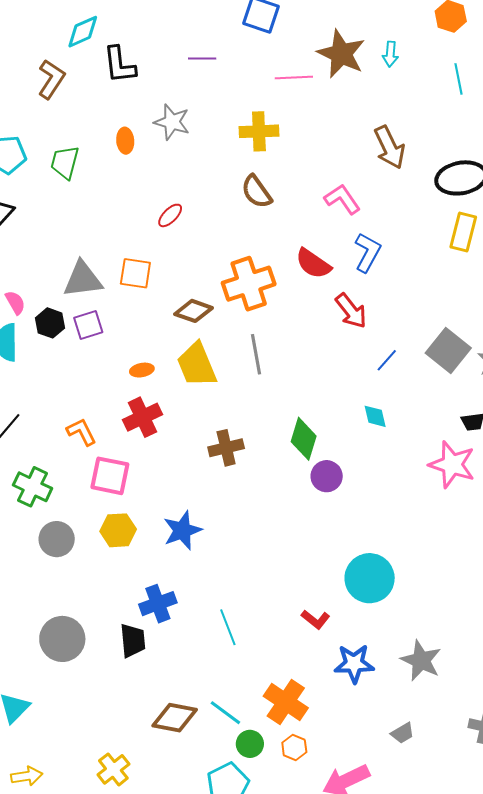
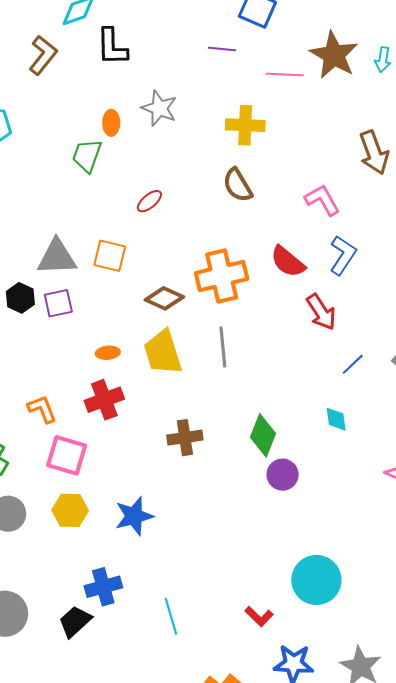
purple line: (202, 59) -> (222, 49), moved
green trapezoid: (65, 162) -> (87, 156), moved
black trapezoid: (133, 641) -> (75, 621), turned -132

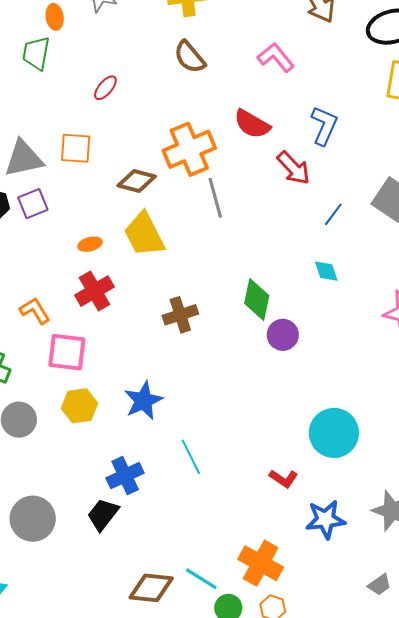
blue L-shape: (343, 255) -> (324, 126), moved
gray line: (223, 347) -> (215, 198), moved
cyan line: (171, 616) -> (191, 457), moved

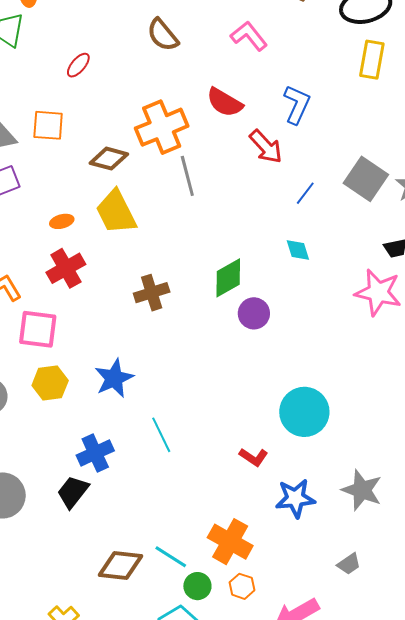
green diamond: (257, 299) -> (228, 278), turned 48

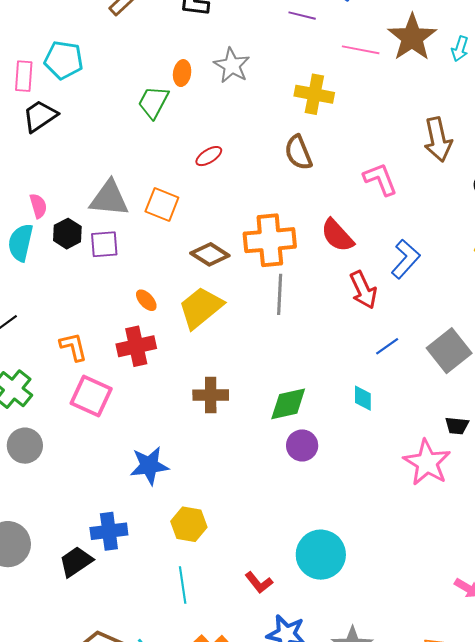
yellow trapezoid: (116, 212) -> (201, 308), turned 60
orange ellipse: (62, 221) -> (146, 300), turned 45
yellow hexagon: (50, 383) -> (189, 524), moved
cyan line: (161, 435) -> (183, 585), moved

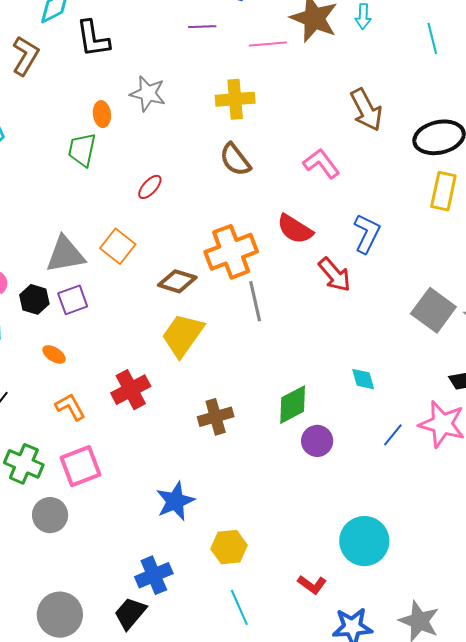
orange square: (162, 205) -> (118, 246), turned 32
orange ellipse: (146, 300) -> (54, 354), moved
blue line: (387, 346) -> (393, 435), moved
pink square: (91, 396) -> (80, 466), moved, turned -30

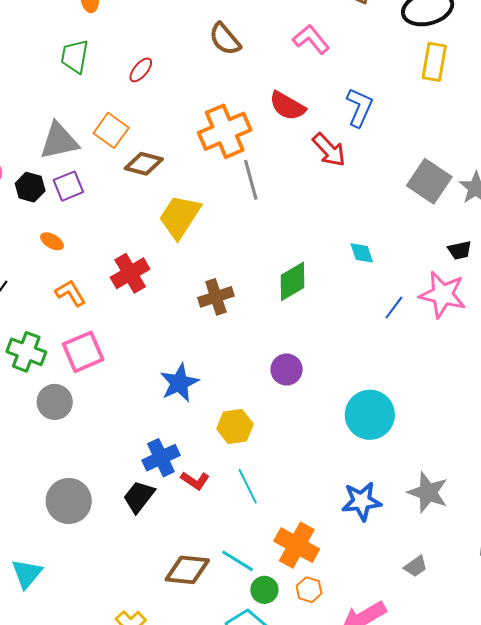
green trapezoid: (82, 150) -> (75, 56), moved
brown diamond: (177, 281) -> (144, 164), moved
purple circle: (317, 441) -> (287, 369), moved
red L-shape: (312, 585) -> (195, 481), moved

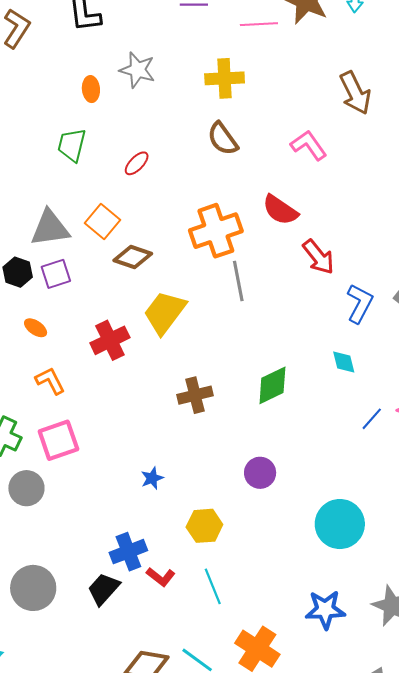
blue L-shape: (360, 107) -> (360, 303), moved
red cross: (130, 273) -> (110, 340), moved
blue star: (179, 383) -> (152, 478), size x0.6

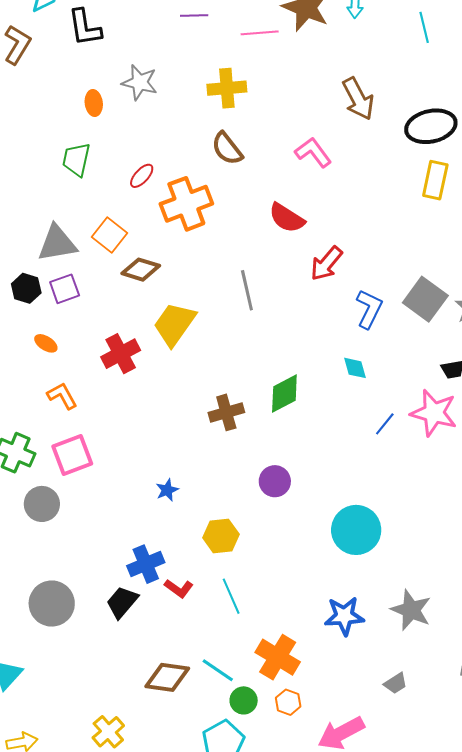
orange cross: (216, 231) -> (186, 204), moved
red arrow: (318, 257) -> (326, 264), turned 81
brown cross: (195, 395) -> (226, 412), moved

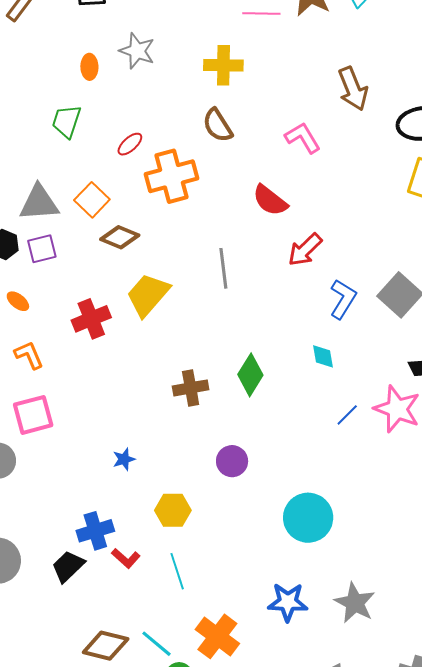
green diamond: (284, 393) -> (250, 375), turned -36

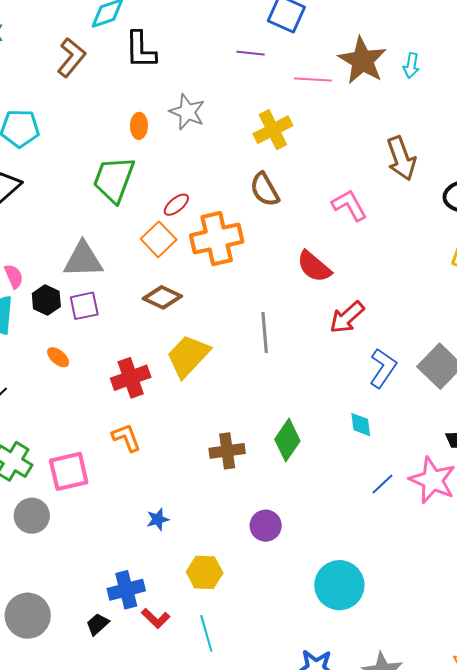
yellow cross: (223, 65) -> (273, 130), turned -30
green trapezoid: (66, 121) -> (114, 179), size x1.4
orange square: (92, 200) -> (159, 239), moved
orange L-shape: (29, 355) -> (126, 438), moved
black trapezoid: (68, 566) -> (98, 624), size x0.7

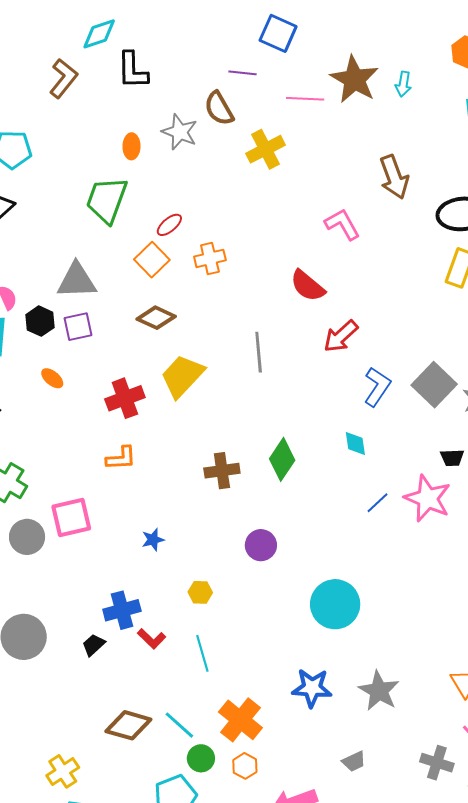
brown semicircle: (265, 190) -> (219, 109), moved
orange cross: (217, 239) -> (210, 258), size x0.6
orange L-shape: (126, 438) -> (121, 458), turned 108
pink square: (69, 471) -> (71, 518), moved
yellow hexagon: (205, 572) -> (200, 592), size x0.7

